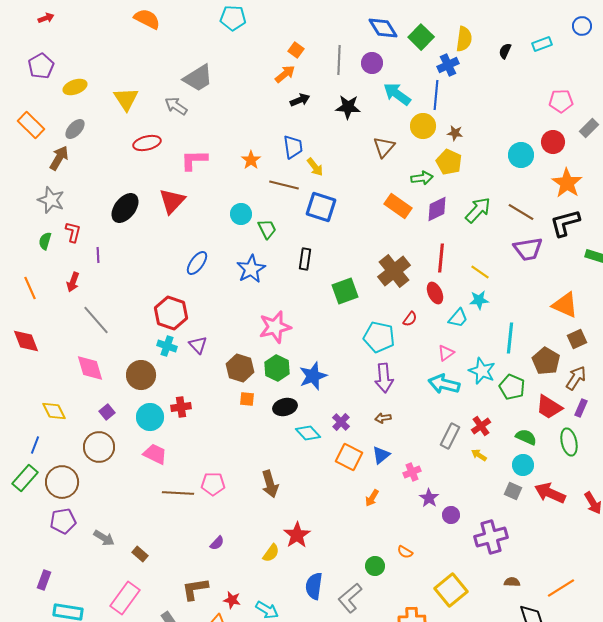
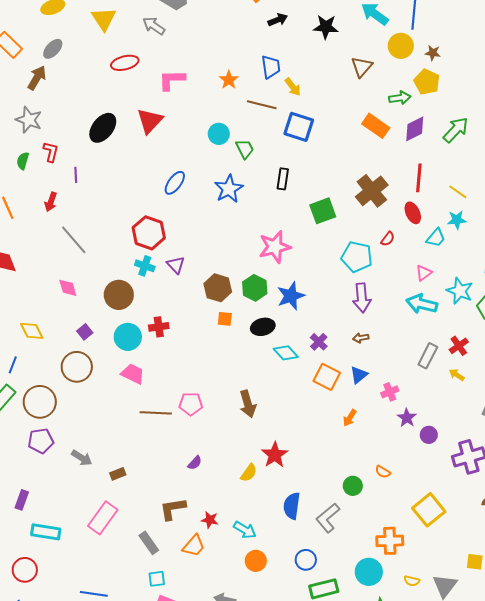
pink star: (275, 327) -> (275, 247), moved
pink diamond: (90, 368) -> (68, 288), size x0.7
brown rectangle: (140, 554) -> (118, 474), turned -63

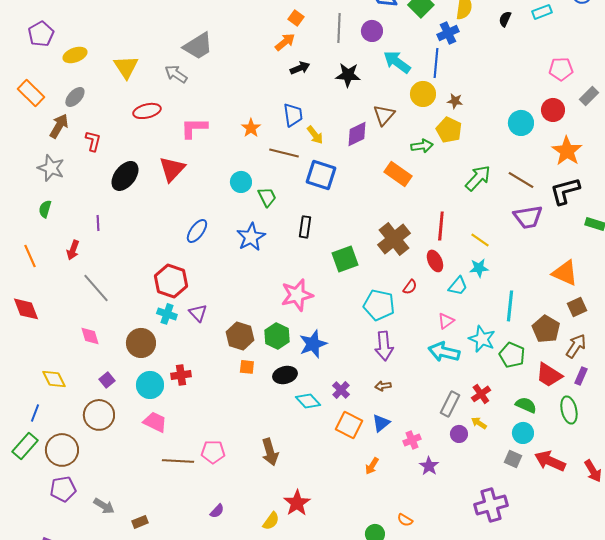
purple diamond: (415, 129) -> (357, 134), moved
red L-shape: (51, 152) -> (93, 141), moved
purple circle: (429, 435) -> (459, 434), moved

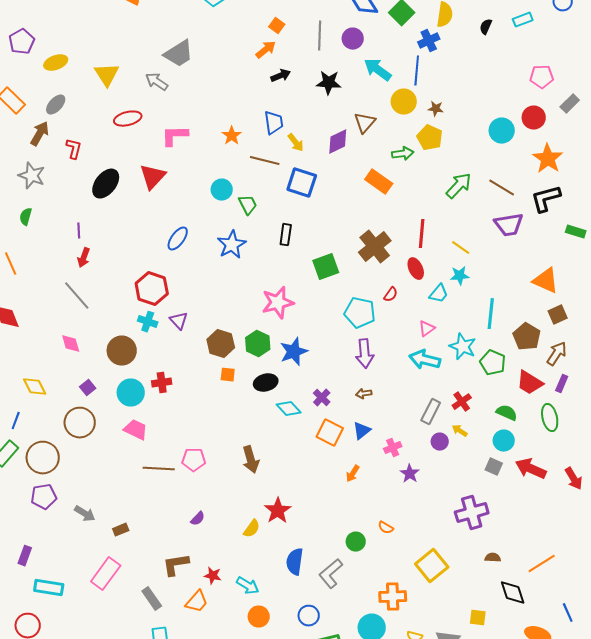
red arrow: (73, 250) -> (84, 258), moved

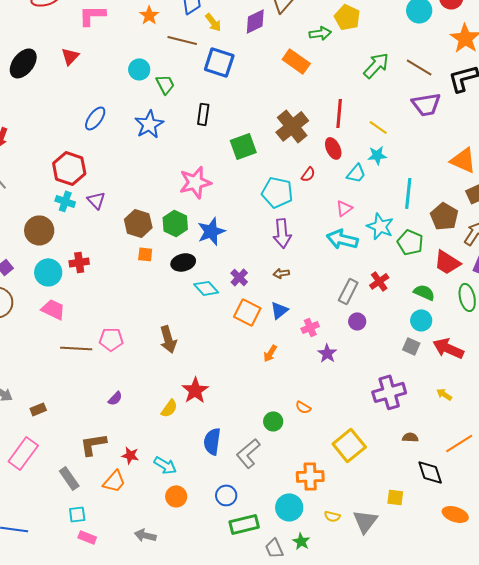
red triangle: (153, 177) -> (70, 56), size x0.7
yellow arrow: (460, 431) -> (444, 394), moved

